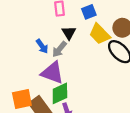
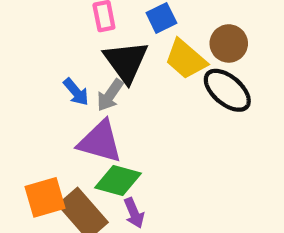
black triangle: (69, 33) -> (126, 62), size x1.6
green diamond: (60, 93) -> (118, 181), turned 45

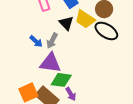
black triangle: (126, 62) -> (66, 23), moved, size x0.7

